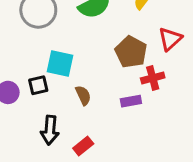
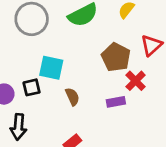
red cross: (153, 78) -> (136, 81), turned -30
black arrow: (50, 130) -> (18, 127), moved

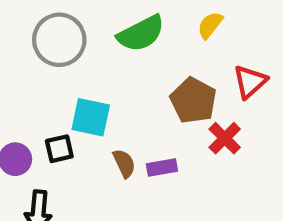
purple rectangle: (116, 102) -> (162, 168), moved

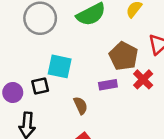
brown semicircle: (124, 163) -> (81, 106), moved
purple rectangle: (162, 168) -> (108, 85), moved

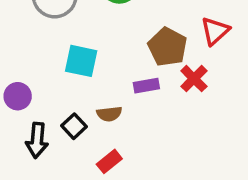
black square: (40, 86) -> (74, 126), moved, turned -30
brown semicircle: (81, 106) -> (109, 114), turned 108

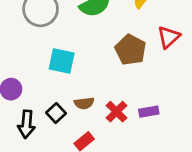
red cross: (194, 79) -> (116, 112), moved
purple rectangle: (146, 86) -> (149, 112), moved

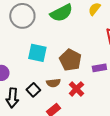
brown pentagon: (131, 50) -> (70, 60), moved
purple rectangle: (149, 112) -> (99, 68), moved

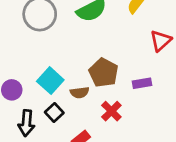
cyan square: (37, 53) -> (50, 81), moved, turned 30
brown semicircle: (53, 83) -> (80, 93), moved

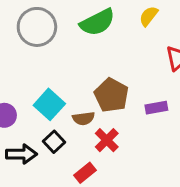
red cross: (111, 111) -> (107, 140), moved
black arrow: (26, 123) -> (21, 154), turned -95

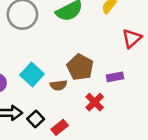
red cross: (107, 140) -> (95, 102), moved
black square: (54, 142) -> (36, 119), moved

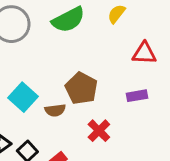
red triangle: (132, 38) -> (144, 53), turned 45
purple rectangle: (115, 77) -> (137, 96), moved

